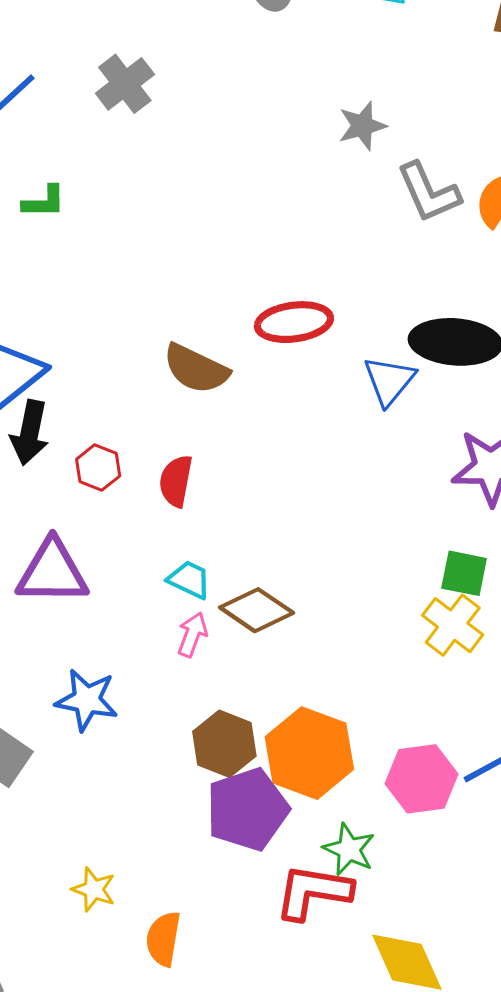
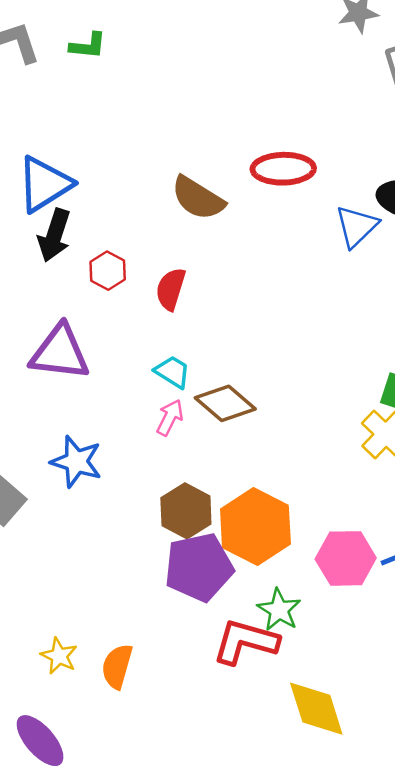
yellow star: (94, 889) -> (59, 656), moved

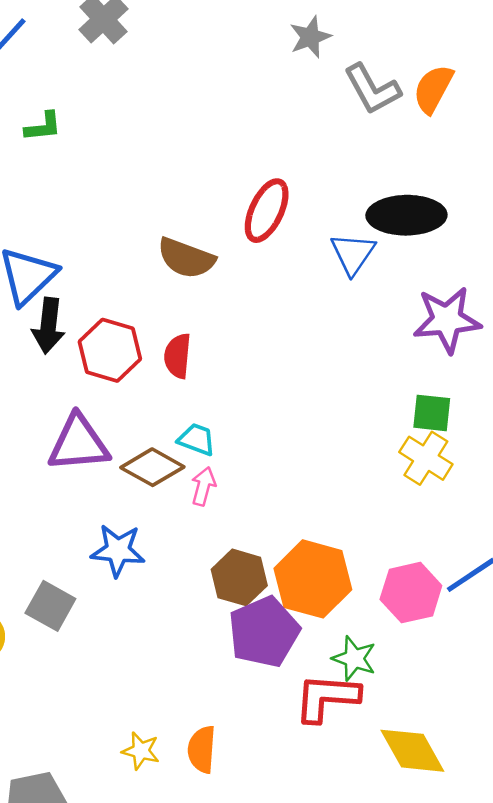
red ellipse: (283, 169) -> (267, 211), turned -52
red hexagon: (108, 271) -> (110, 350), size x1.6
brown diamond: (225, 403) -> (152, 467), moved

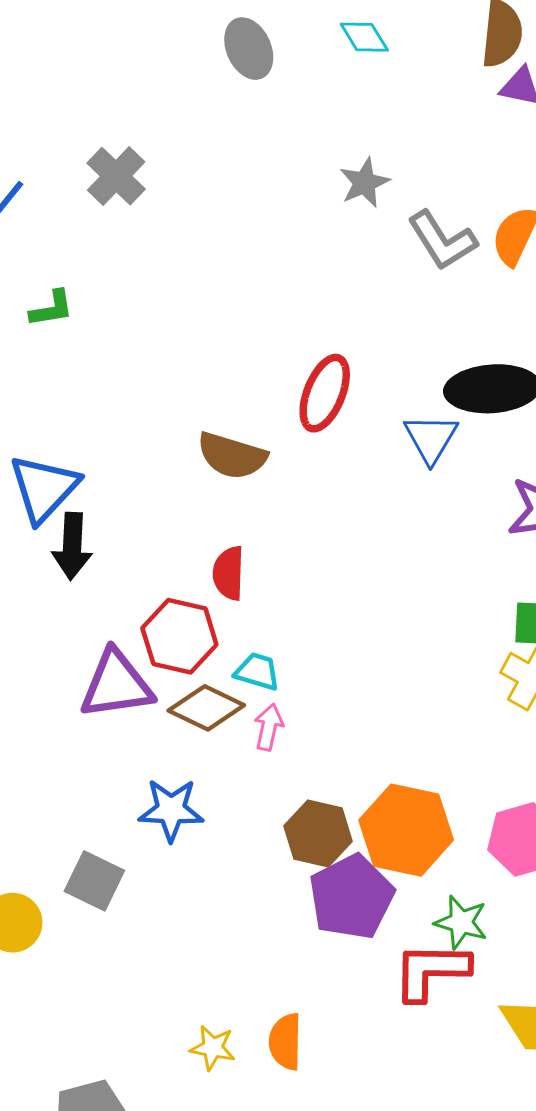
red hexagon: (110, 350) -> (179, 636), moved

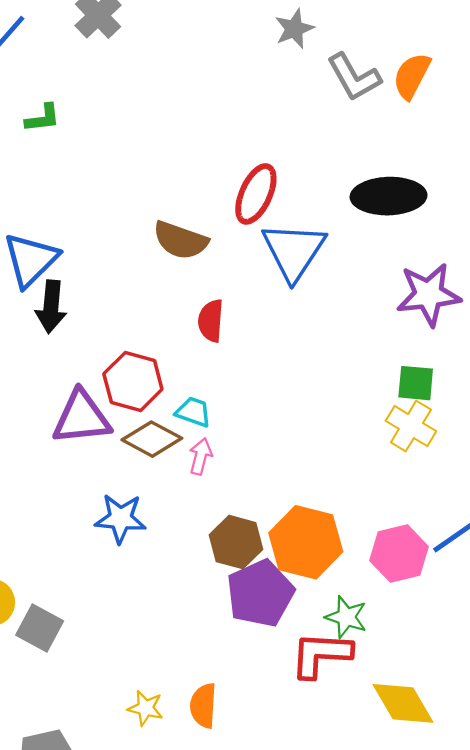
blue triangle: (431, 438) -> (294, 251), moved, size x1.5
red semicircle: (229, 573) -> (211, 321), moved
gray square: (94, 881) -> (40, 628), moved

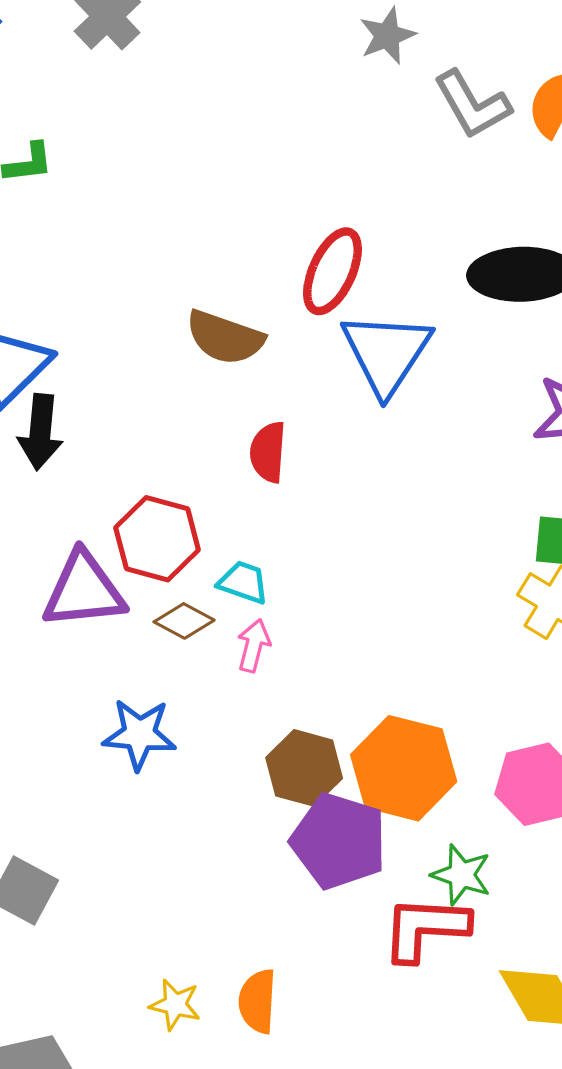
brown diamond: (152, 439) -> (184, 621), size x0.7
purple pentagon: (260, 593) -> (339, 841), turned -30

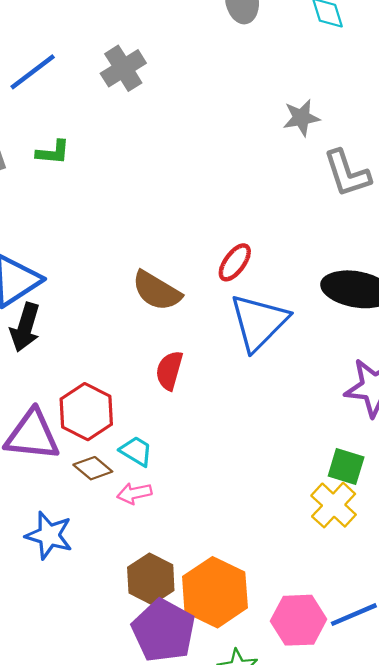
red ellipse: (332, 271) -> (235, 262), size x0.7
pink arrow: (254, 646) -> (134, 493), turned -128

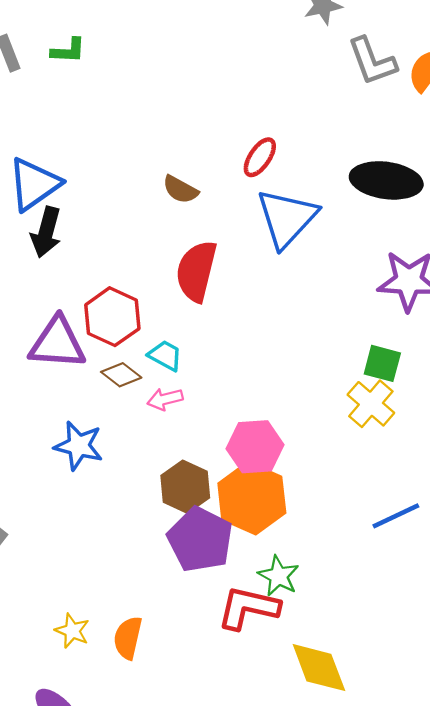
brown semicircle: (157, 291) -> (180, 190), size x0.7
red semicircle: (169, 370) -> (196, 271), size x1.5
pink hexagon: (298, 620) -> (255, 447), moved

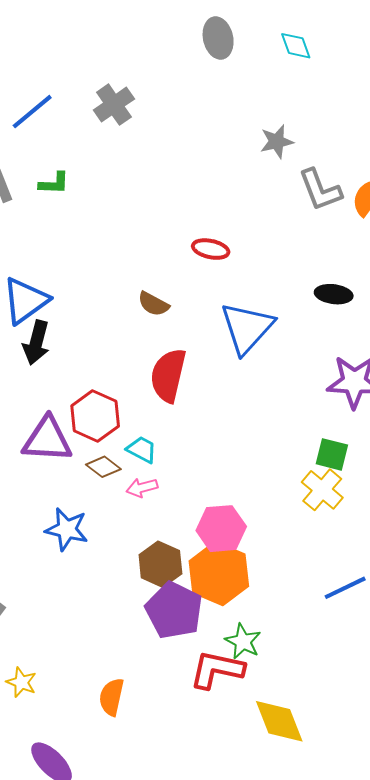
red ellipse: (260, 157) -> (211, 249), moved, turned 69
black ellipse: (386, 180) -> (334, 294), size x0.6
yellow star: (72, 631) -> (21, 682), moved

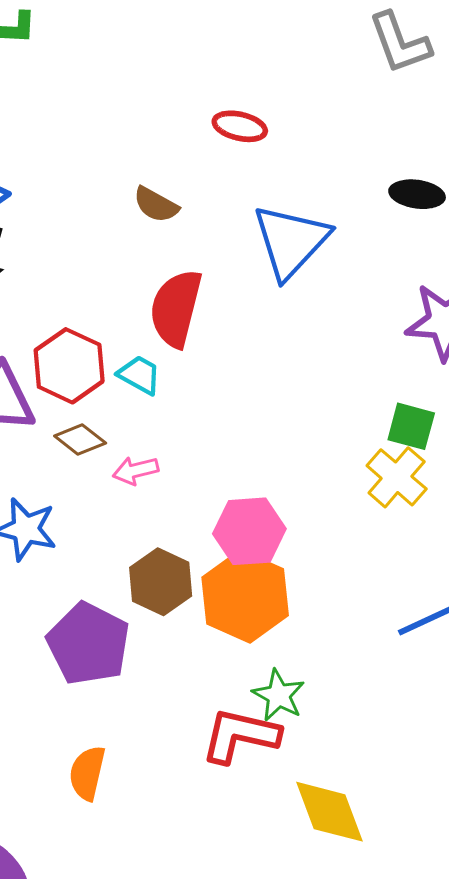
cyan trapezoid: (142, 450) -> (140, 375), moved
purple pentagon: (174, 610) -> (88, 644), moved

